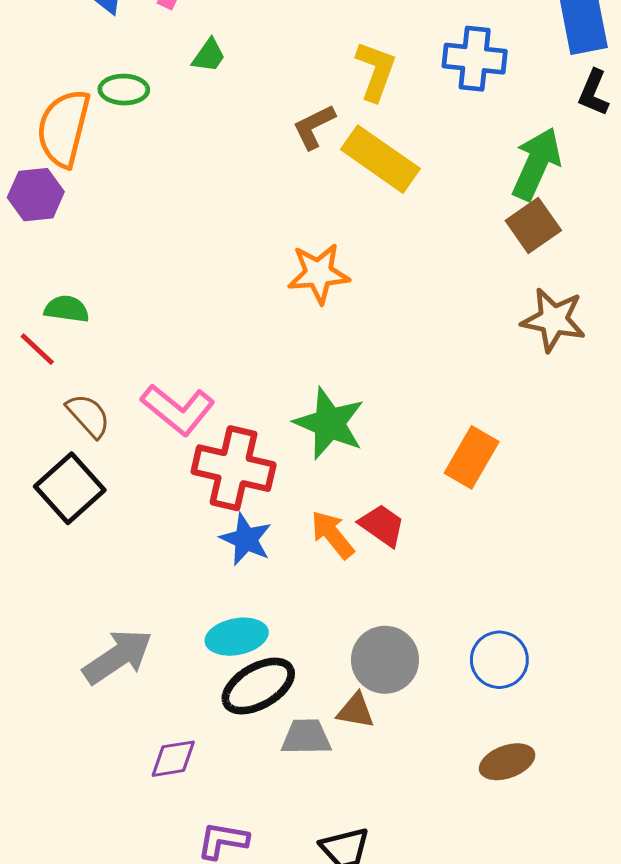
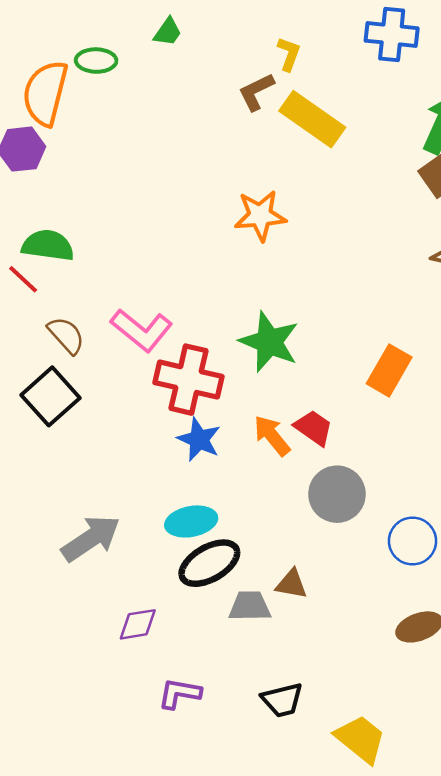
yellow L-shape: (376, 71) -> (289, 54), moved, size x0.7
green semicircle: (67, 309) -> (48, 245), size x1.4
gray circle: (385, 660) -> (337, 494), moved

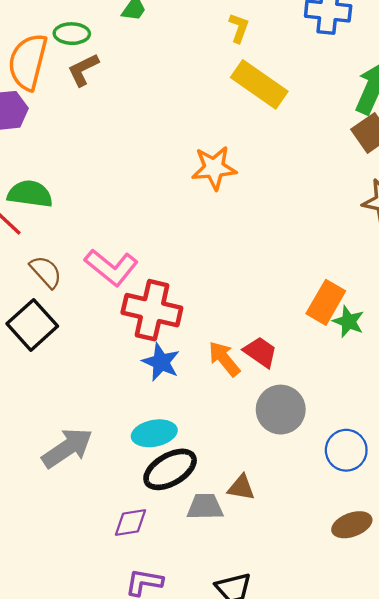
brown L-shape: (256, 92) -> (83, 70), moved
green star: (269, 342) -> (348, 321), moved, size x0.6
purple diamond: (138, 624) -> (131, 522), moved

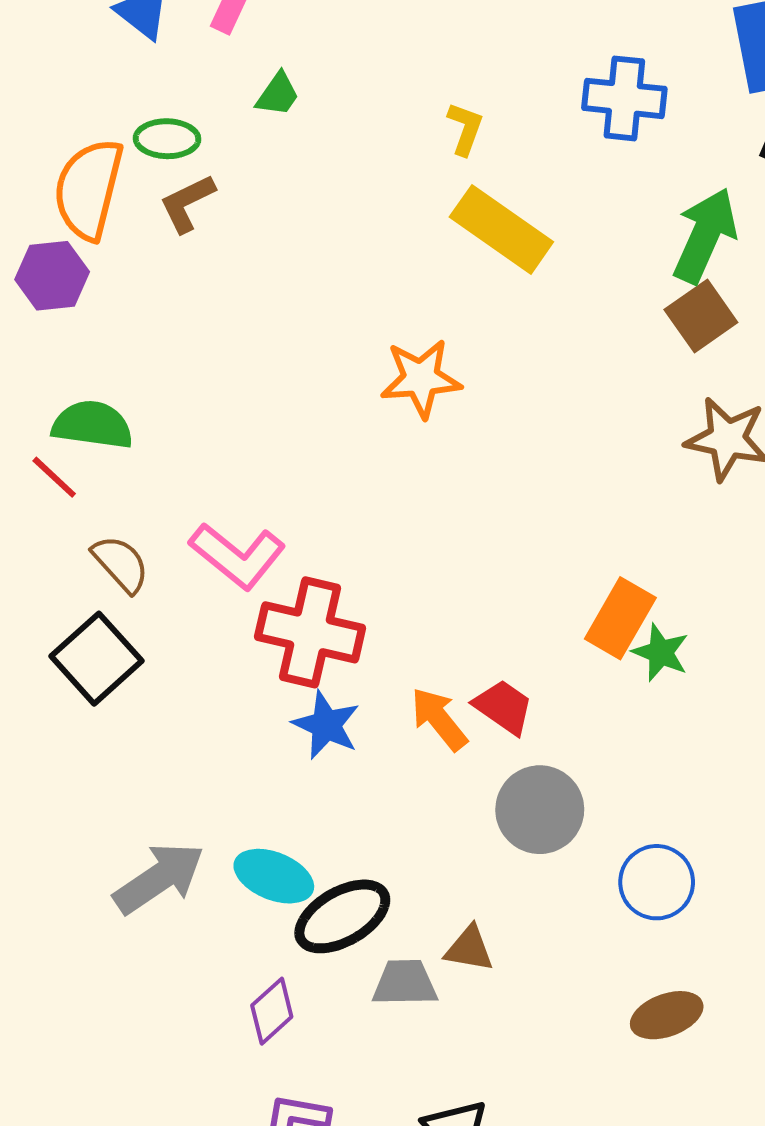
cyan ellipse: (154, 433) -> (274, 876), moved, turned 33
purple diamond: (131, 522) -> (272, 1011), turned -33

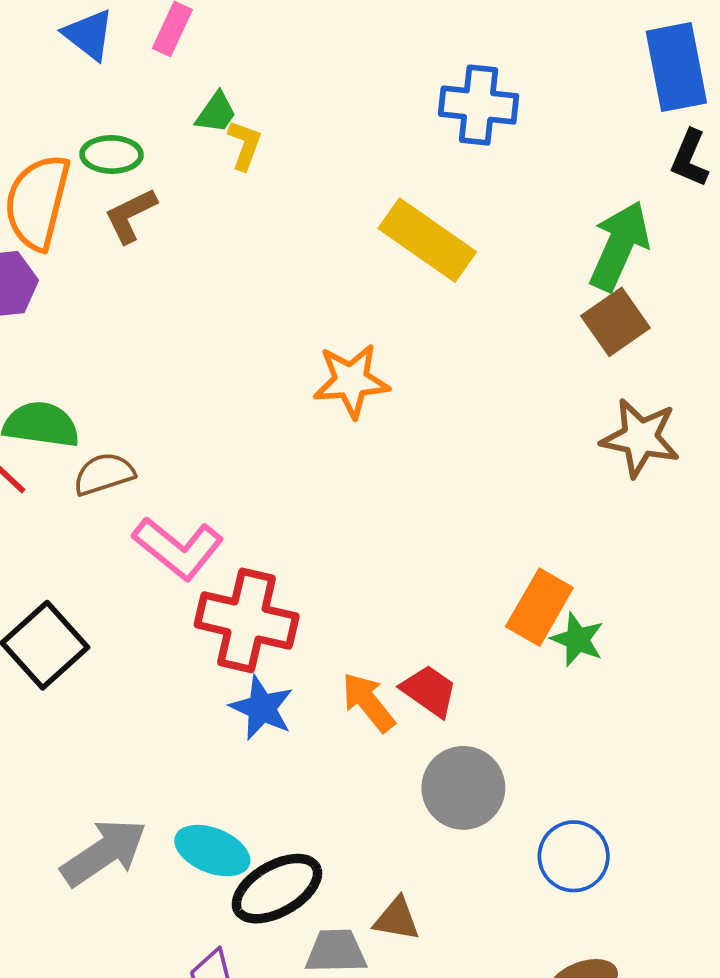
blue cross: (624, 98) -> (479, 105), moved
yellow L-shape: (465, 129) -> (245, 145), moved
brown semicircle: (121, 564) -> (104, 474), moved, turned -66

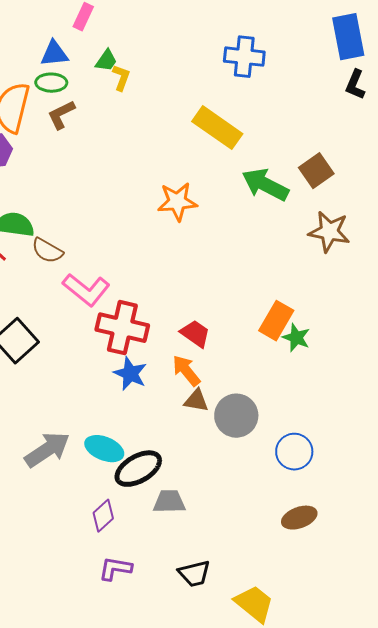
blue triangle: (89, 35) -> (54, 54), moved, turned -44
green arrow: (619, 246) -> (265, 185), moved, turned -87
brown semicircle: (104, 474) -> (47, 251), turned -132
red trapezoid: (429, 691) -> (195, 334), moved
brown triangle: (397, 919) -> (196, 401), moved

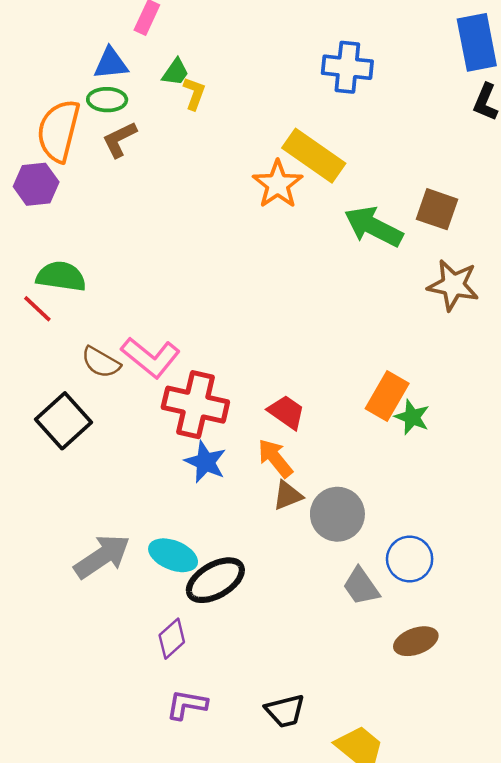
brown square: (316, 171) -> (437, 209), turned -36
orange star: (177, 202) -> (278, 184), moved, turned -30
brown semicircle: (47, 251) -> (101, 362), moved
brown triangle: (196, 401) -> (288, 496), turned -32
gray trapezoid: (169, 502) -> (361, 586), moved, turned -124

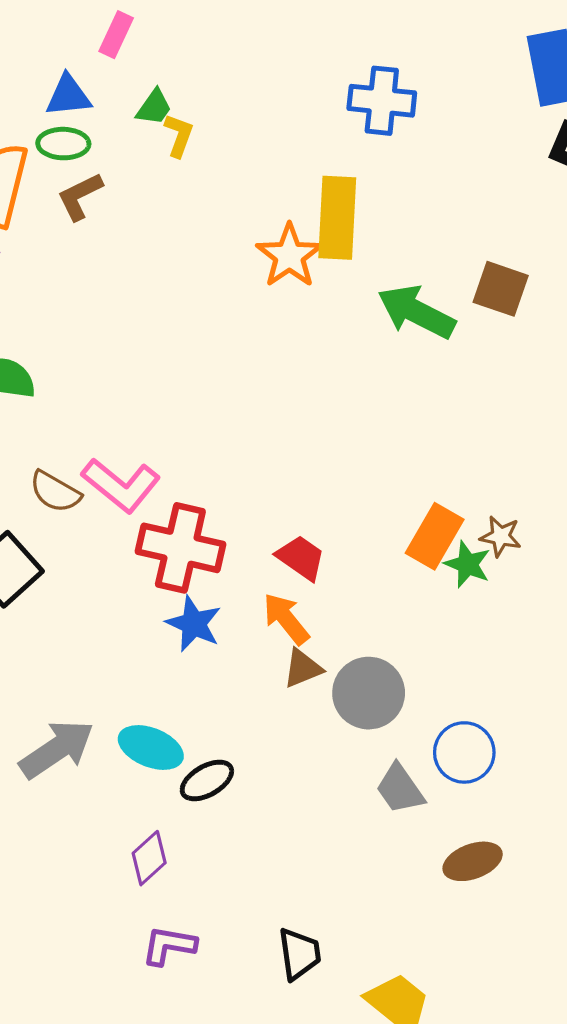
yellow rectangle: (314, 156) -> (337, 218), turned 58
brown star: (453, 285) -> (501, 536), moved, size x0.6
black ellipse: (215, 580) -> (207, 781), size x0.7
black trapezoid: (285, 711) -> (299, 954), turned -84

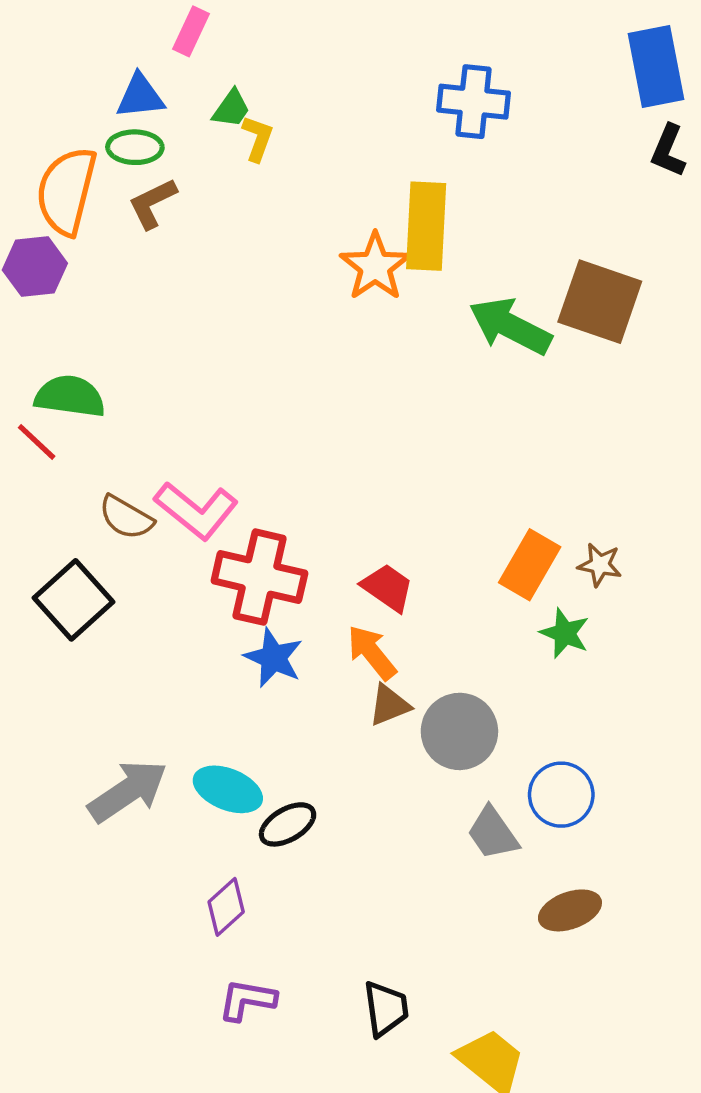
brown square: (501, 289) -> (600, 302), size x1.4
green star: (468, 564) -> (565, 633), moved

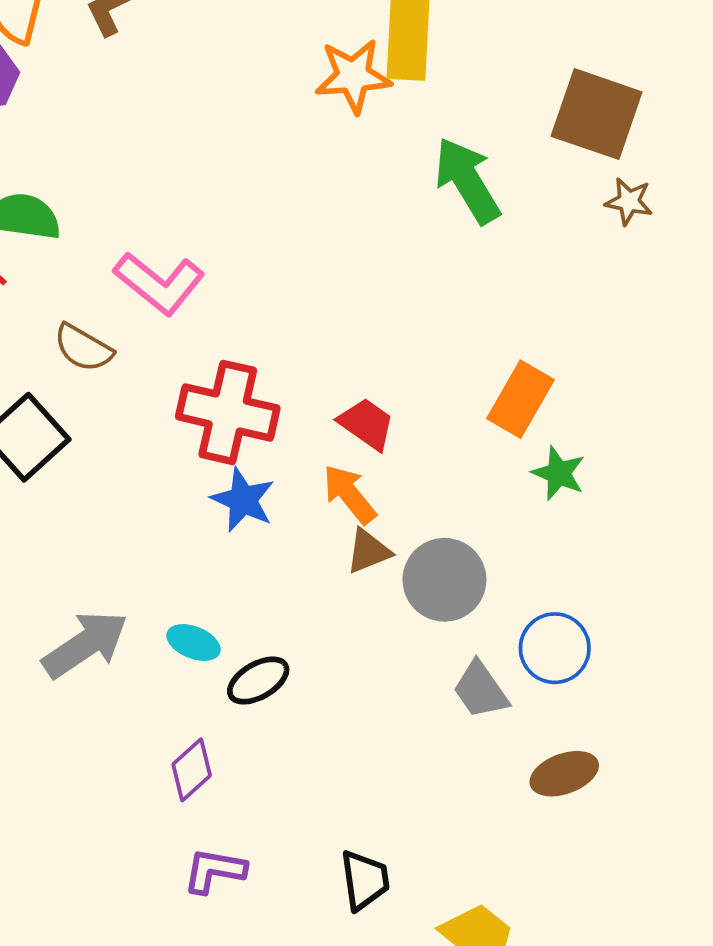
orange star: (375, 267) -> (353, 76), turned 30
green arrow: (510, 326) -> (467, 181), moved, turned 32
pink L-shape: (196, 510) -> (159, 283), moved
brown star: (600, 565) -> (629, 201), moved
cyan ellipse: (228, 789) -> (194, 642), size x0.7

